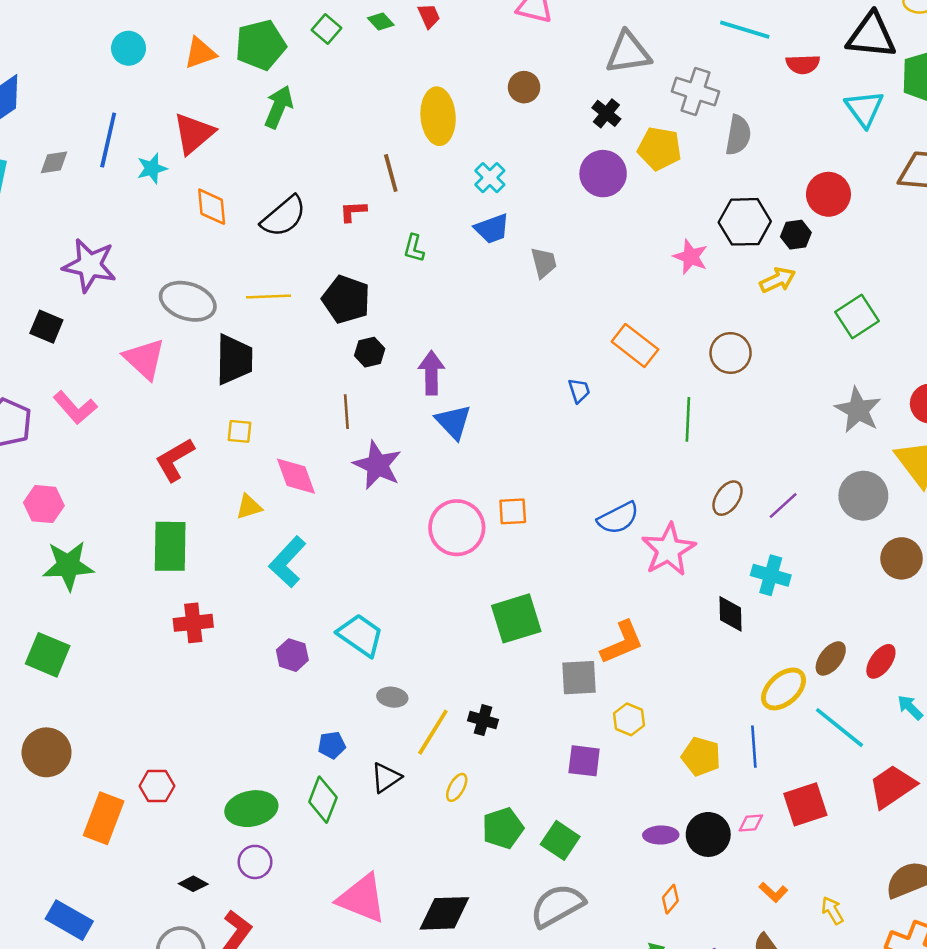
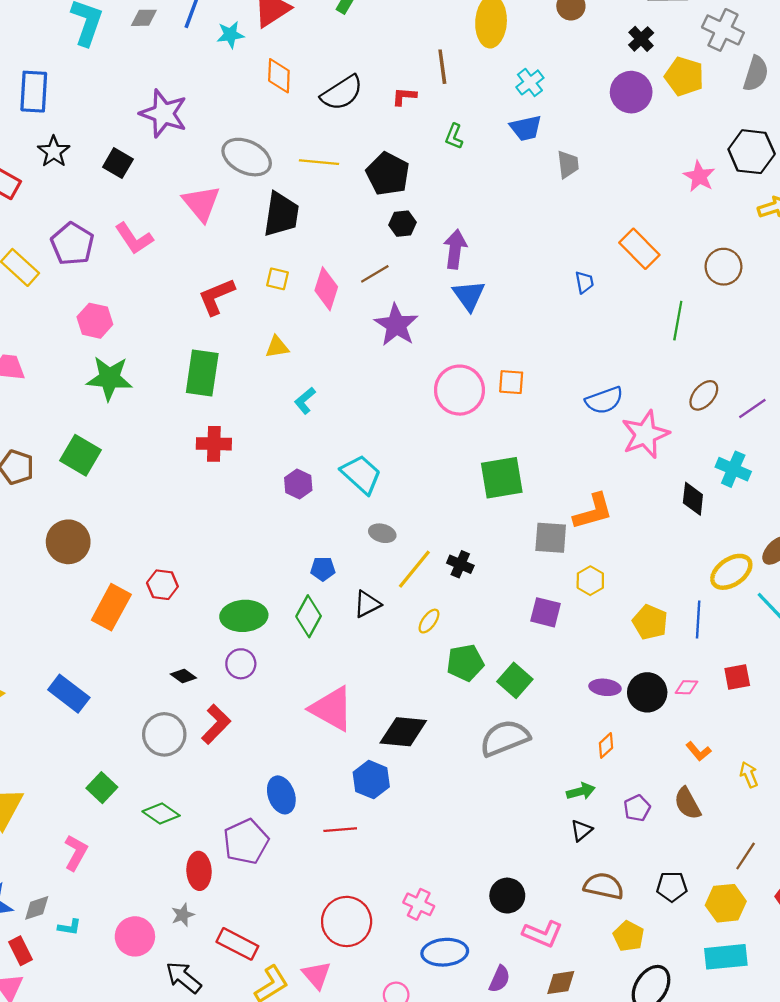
brown line: (346, 412) -> (375, 274), turned 56
pink diamond: (296, 476) -> (326, 289), moved, turned 30
cyan L-shape: (288, 562) -> (305, 401), size x0.6
red square: (805, 804) -> (737, 677), size x0.7

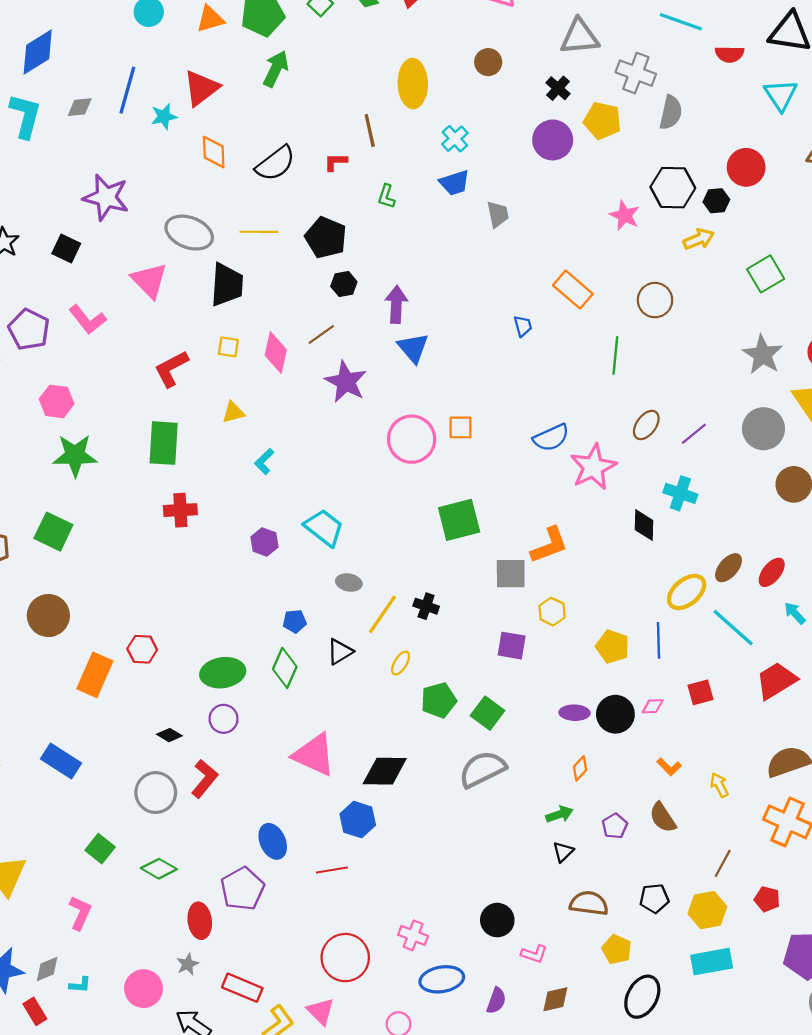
pink L-shape: (543, 934) -> (534, 954), size x0.7

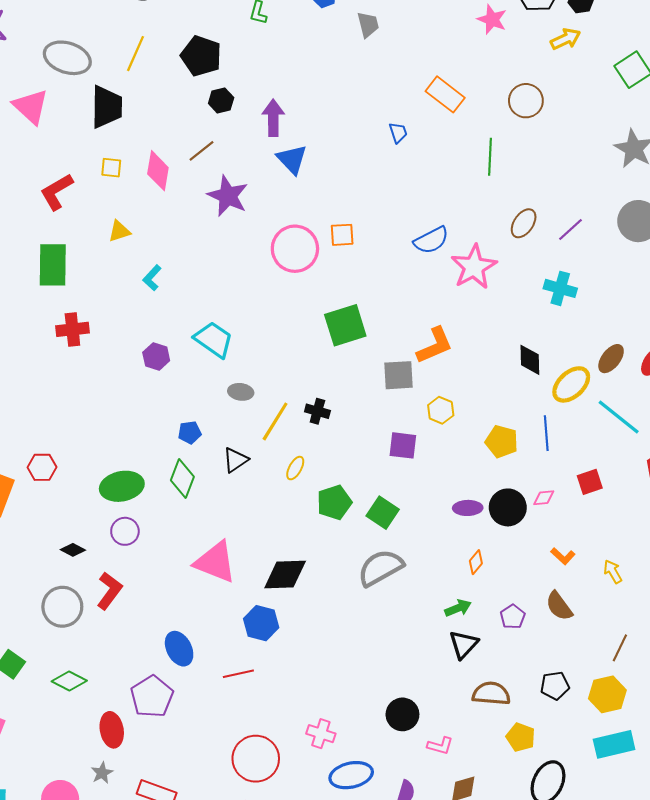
yellow line: (259, 232) -> (135, 54), turned -64
black diamond: (644, 525) -> (530, 360), moved
black triangle: (563, 852) -> (463, 644), size x1.4

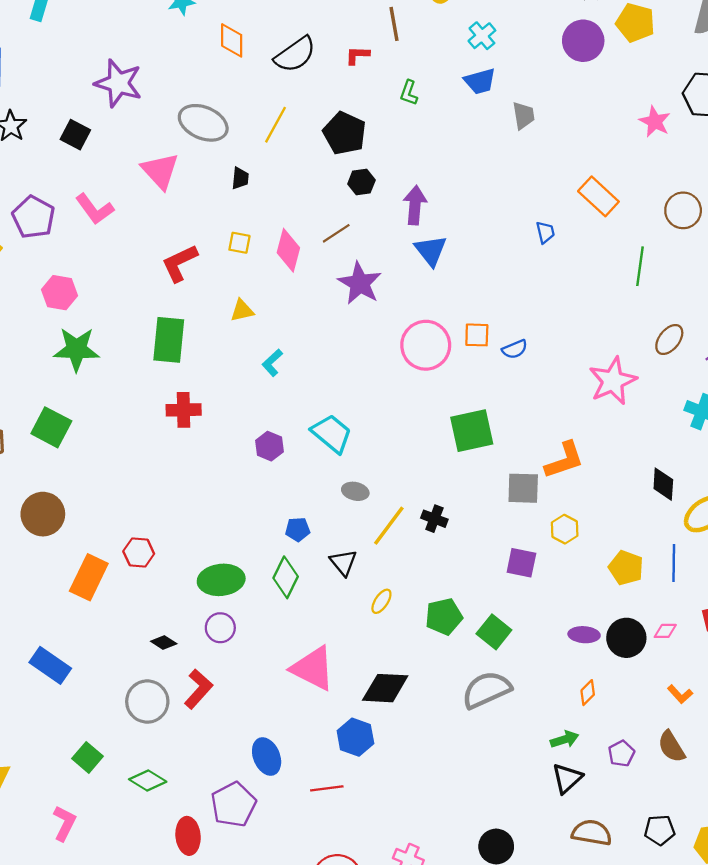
black trapezoid: (107, 107) -> (240, 178), size x0.5
blue semicircle: (431, 240) -> (515, 349), moved, size x0.7
black triangle: (235, 460) -> (343, 563), turned -40
yellow ellipse: (295, 468) -> (381, 601), moved

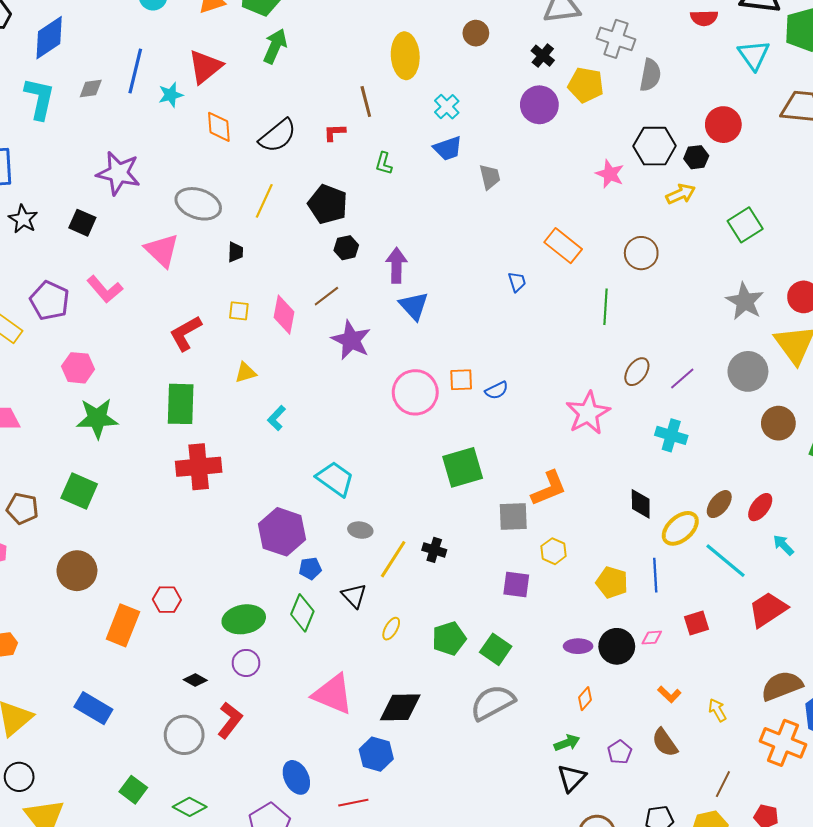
red cross: (184, 410) -> (199, 467), size x1.4
purple hexagon: (269, 446) -> (282, 532), moved, size x1.8

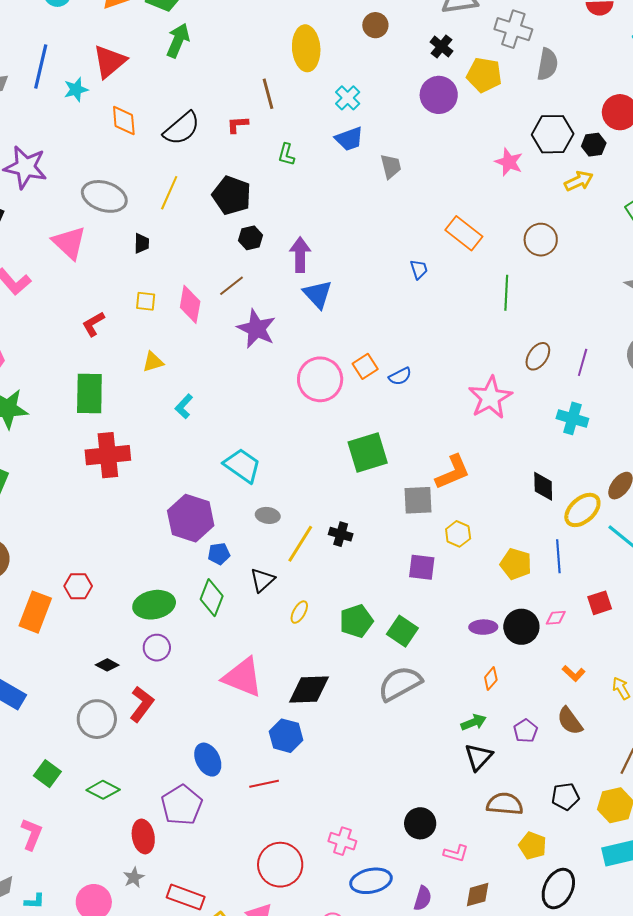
red L-shape: (186, 333) -> (93, 324), size x0.7
purple line: (682, 378) -> (583, 362), turned -32
orange square: (461, 380) -> (365, 366), turned -30
black triangle: (354, 596) -> (262, 580), turned 32

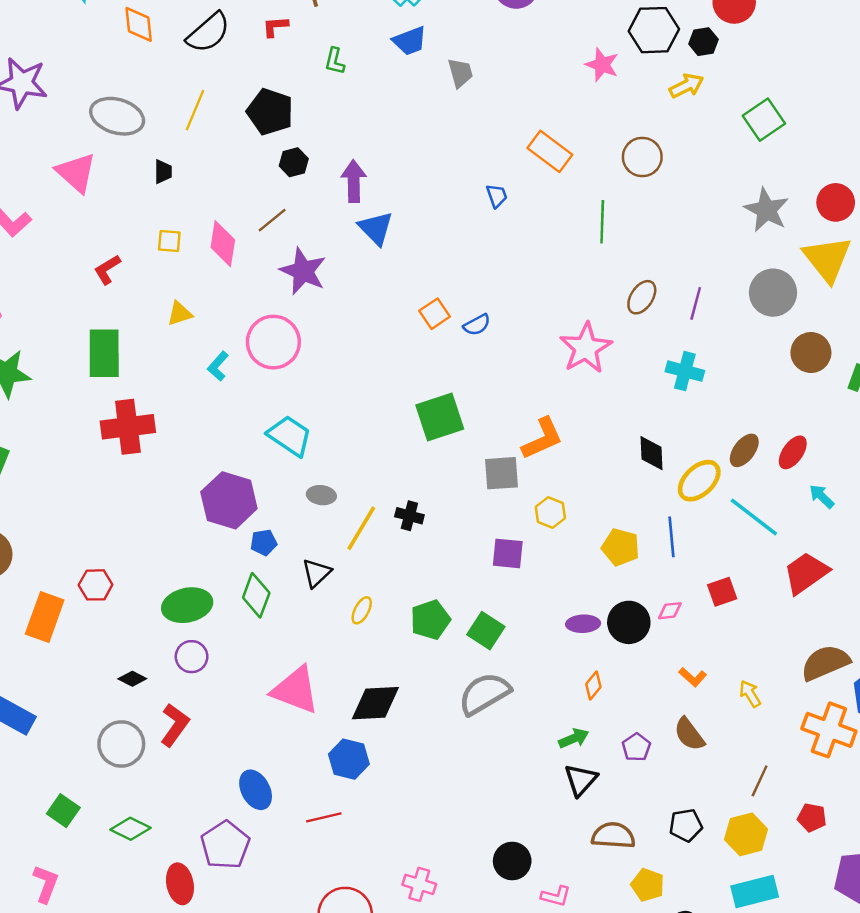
pink circle: (320, 379) -> (273, 342), moved

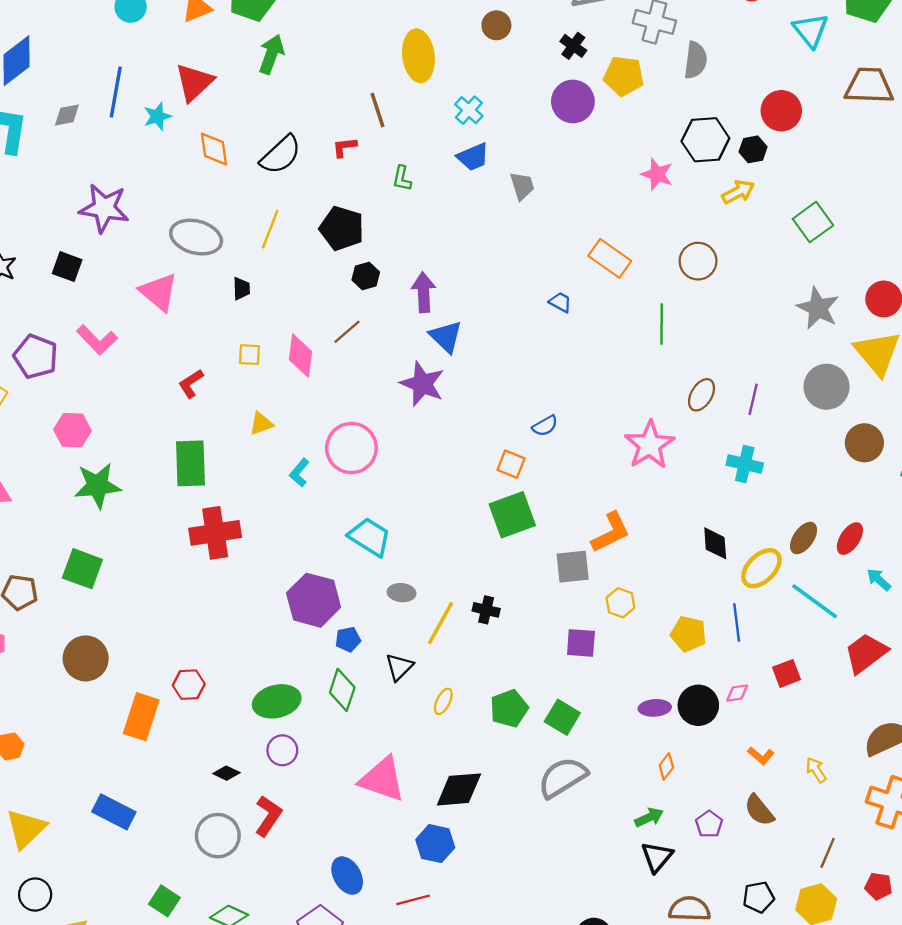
blue trapezoid: (497, 196) -> (560, 302), turned -40
purple star: (303, 271) -> (422, 384), moved
orange square: (435, 314) -> (511, 464), moved, turned -32

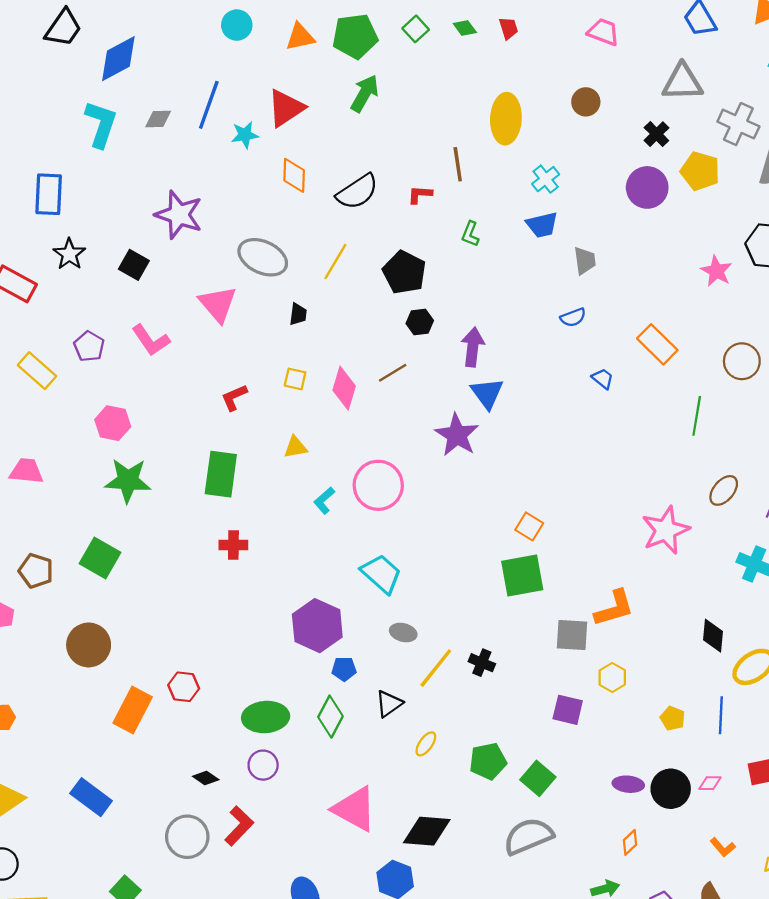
purple pentagon: (36, 356) -> (89, 346), size x0.7
blue semicircle: (545, 426) -> (573, 317), moved
red cross: (215, 533) -> (233, 545), size x0.6
yellow pentagon: (688, 634) -> (673, 718), size x0.7

